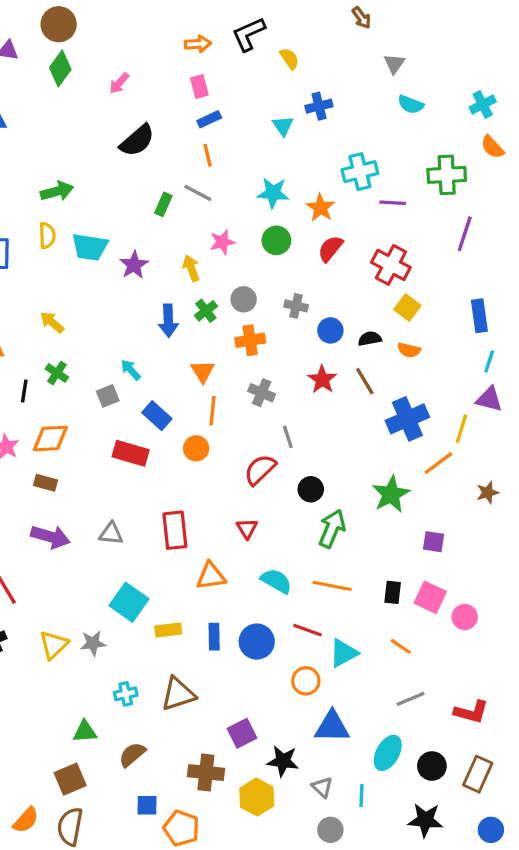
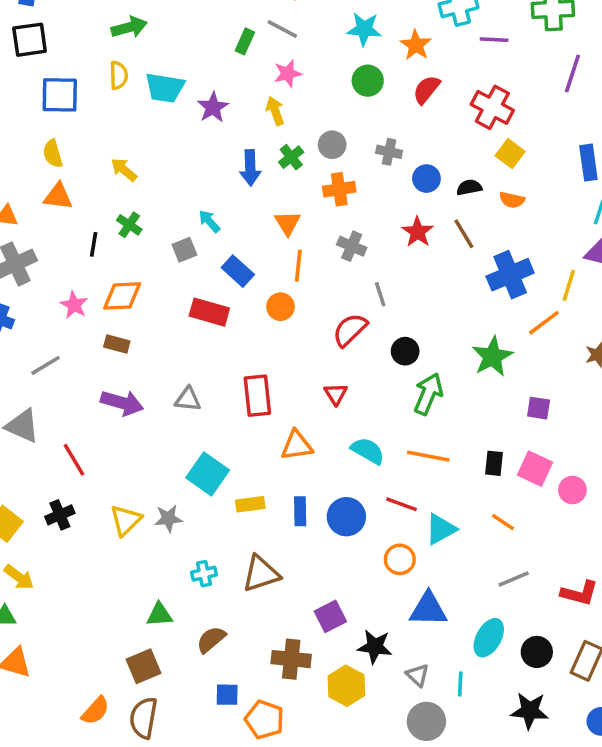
pink star: (222, 242) -> (288, 74), moved
gray circle: (330, 830) -> (426, 721), size x1.4

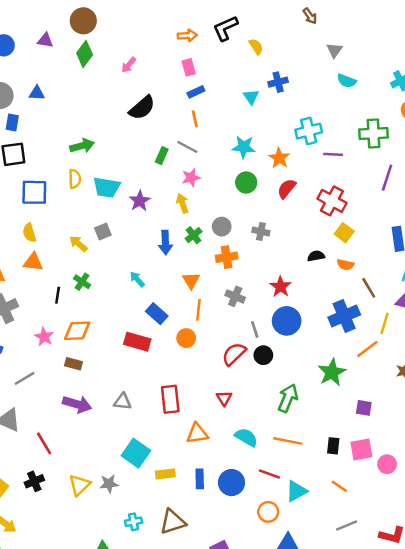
blue circle: (426, 179) -> (287, 321), moved, size x1.5
brown line: (464, 234) -> (369, 288), moved
gray square: (184, 250) -> (103, 231), moved
black circle: (405, 351) -> (263, 355), moved
pink square: (535, 469) -> (361, 449), turned -35

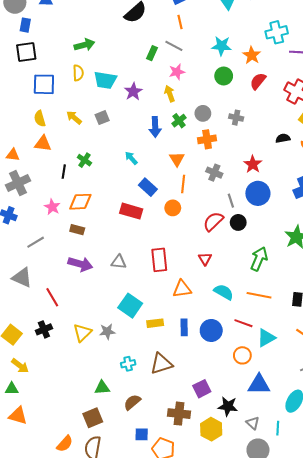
yellow arrow: (78, 244) -> (74, 118), moved

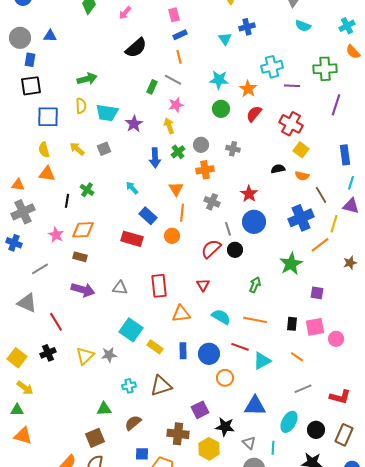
green arrow: (259, 259) -> (255, 285), size x0.7
yellow rectangle: (155, 323) -> (155, 347), turned 42
orange circle: (242, 355) -> (225, 378), moved

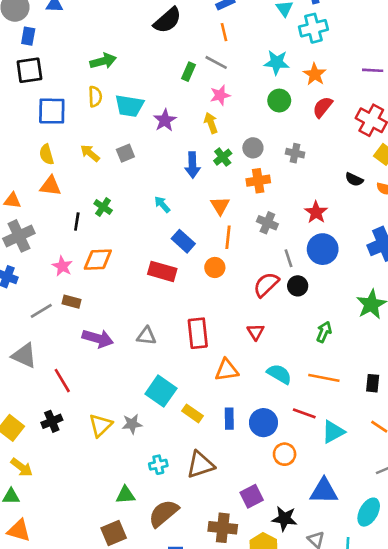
cyan cross: (272, 67) -> (313, 28), moved
black semicircle: (278, 169) -> (354, 179), turned -144
brown rectangle: (80, 257) -> (72, 302), moved
brown semicircle: (133, 423) -> (164, 513), size x1.4

